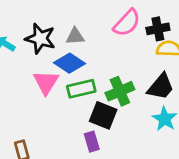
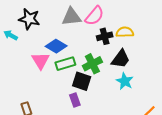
black cross: (158, 29) -> (105, 36), moved
gray triangle: (75, 36) -> (71, 17), moved, size x1.5
black star: (40, 39) -> (29, 19), moved

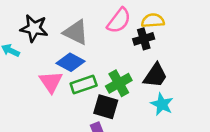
gray triangle: (71, 17) -> (76, 32), moved, turned 35
yellow semicircle: (125, 32) -> (153, 21), moved
black cross: (105, 36) -> (144, 39), moved

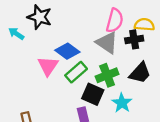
pink semicircle: (119, 21) -> (115, 20), turned -30
gray triangle: (76, 32) -> (107, 43), moved
green rectangle: (84, 85) -> (76, 72), turned -30
cyan star: (162, 104) -> (122, 103), moved

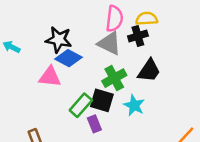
black star: (40, 17) -> (59, 40), moved
pink triangle: (48, 66) -> (50, 77), turned -50
green rectangle: (76, 72) -> (81, 105), moved

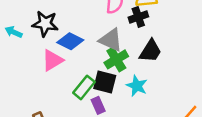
black star: (59, 40) -> (45, 24), moved
gray triangle: (109, 43) -> (111, 40), moved
pink triangle: (50, 77) -> (52, 60), turned -35

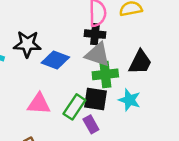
black cross: (138, 17) -> (95, 34), moved, turned 30
green cross: (116, 59) -> (105, 74), turned 30
pink triangle: (52, 60) -> (39, 104), moved, turned 40

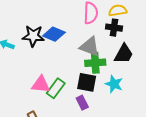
black cross: (95, 34) -> (114, 28), moved
blue diamond: (55, 60) -> (54, 34), moved
green rectangle: (74, 107) -> (56, 88), moved

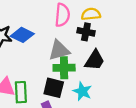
gray triangle: (90, 47) -> (59, 50), turned -40
green rectangle: (56, 88) -> (21, 92), turned -42

